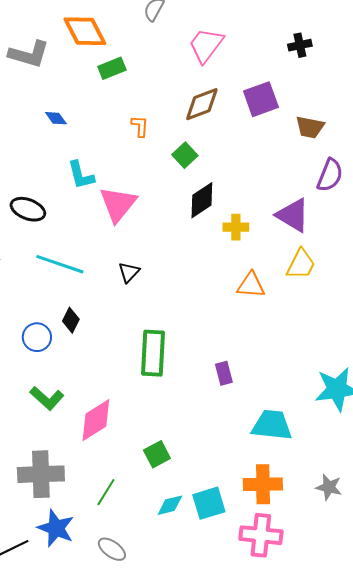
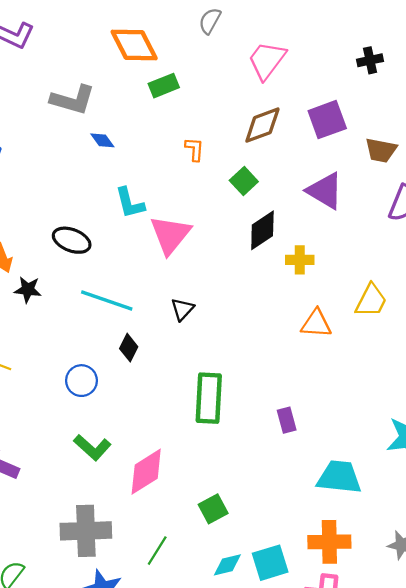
gray L-shape: (29, 54) -> (73, 100), moved
purple triangle: (293, 215) -> (325, 191), moved
black diamond: (71, 320) -> (129, 348), moved

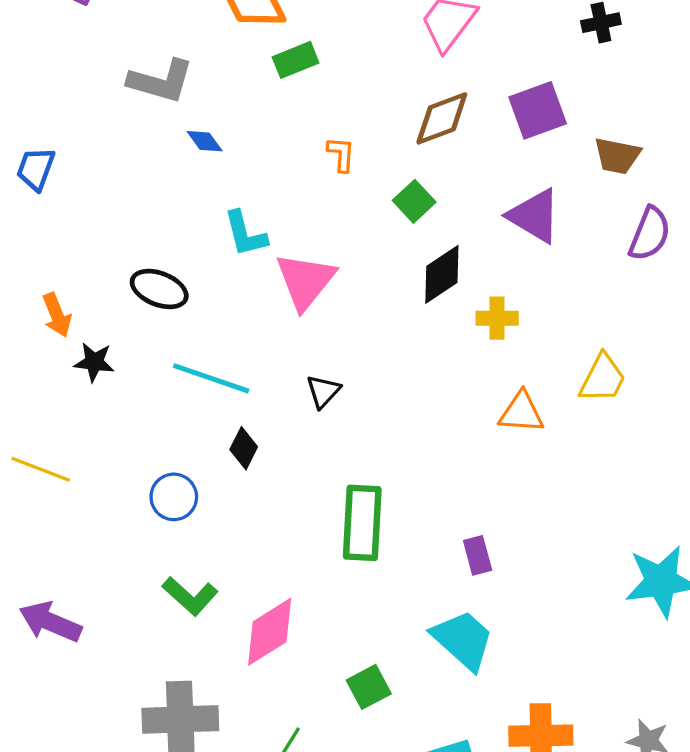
cyan trapezoid: (339, 477) -> (463, 640), moved, turned 36

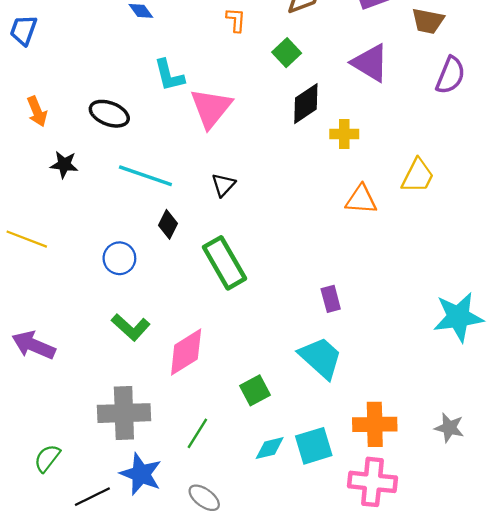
orange arrow: (57, 315) -> (37, 111), moved
green rectangle: (362, 523) -> (225, 263), moved, turned -33

